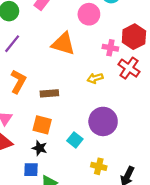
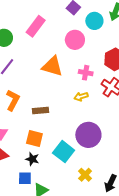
pink cross: (110, 48) -> (86, 73), moved
cyan square: (75, 140) -> (64, 152), size x1.5
yellow cross: (99, 166) -> (85, 175), turned 32

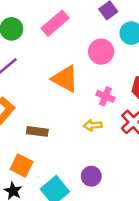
purple circle: (88, 135) -> (91, 176), size x0.6

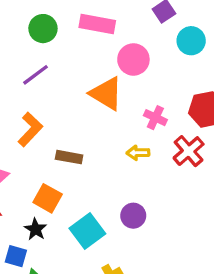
pink rectangle: (55, 23) -> (97, 24), turned 48
pink circle: (101, 52) -> (133, 59), moved

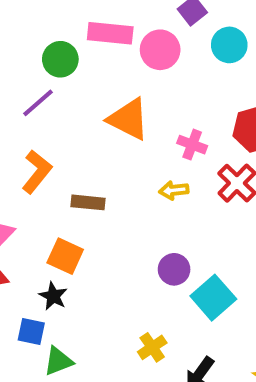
green circle: (43, 29) -> (60, 59), moved
pink circle: (133, 59) -> (160, 50), moved
cyan square: (87, 231) -> (213, 298), moved

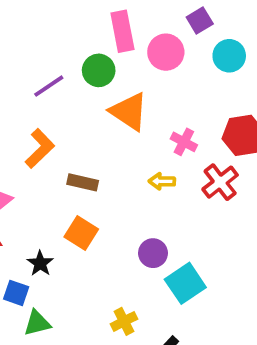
pink rectangle: (110, 33) -> (122, 31), turned 66
green circle: (60, 59) -> (99, 70), moved
orange square: (65, 256) -> (81, 233), moved

